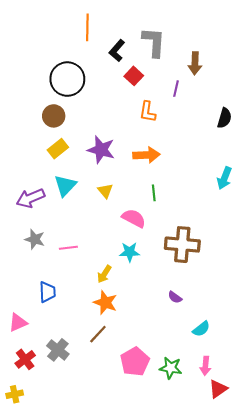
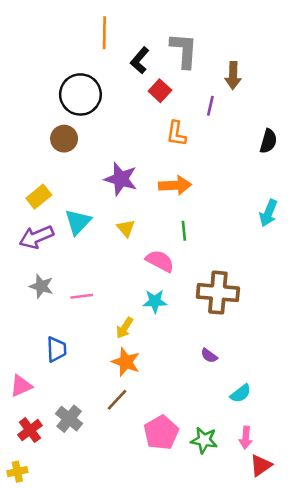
yellow rectangle: (58, 149) -> (39, 197), moved

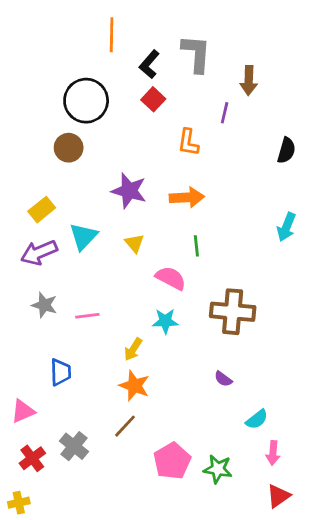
red square: (160, 91) -> (153, 99), moved
pink arrow: (246, 438) -> (273, 453), moved

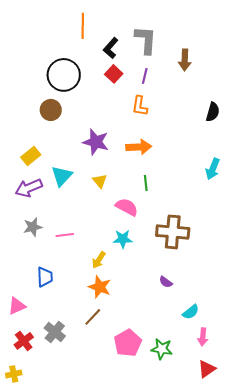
purple line: (225, 113) -> (145, 76), moved
gray star: (44, 305) -> (33, 227), turned -30

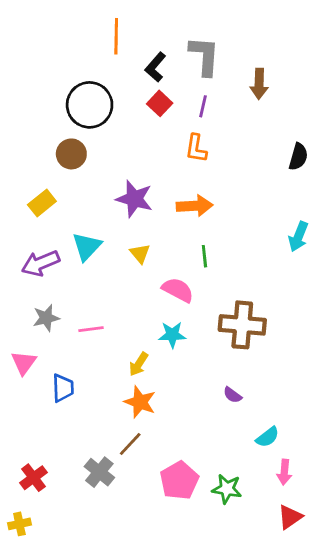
yellow rectangle: (31, 156) -> (42, 203), moved
pink triangle: (17, 306) -> (24, 363), moved, turned -30
gray cross: (55, 332) -> (99, 472), moved

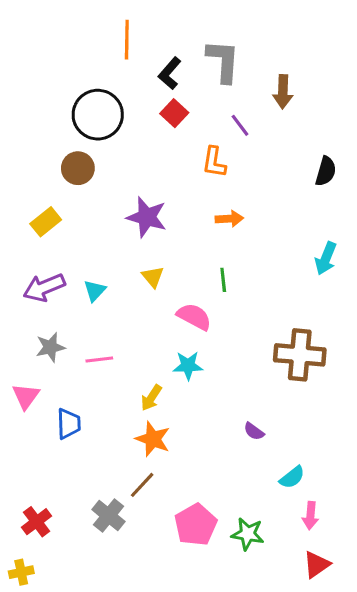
purple line: (203, 106) -> (240, 125), moved, turned -50
orange arrow: (195, 206) -> (229, 219), moved, size x0.7
cyan triangle: (87, 246) -> (95, 291), moved, size x0.7
brown cross: (242, 325) -> (300, 355), moved

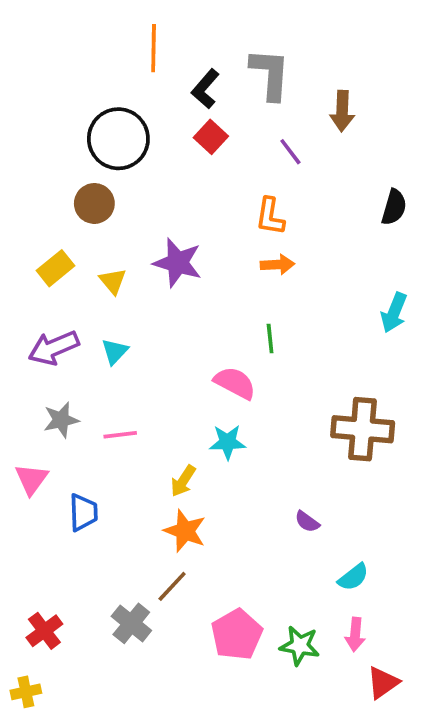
orange L-shape: (214, 162) -> (270, 216), moved
yellow triangle: (153, 277) -> (113, 281), moved
pink arrow: (310, 516) -> (355, 634), moved

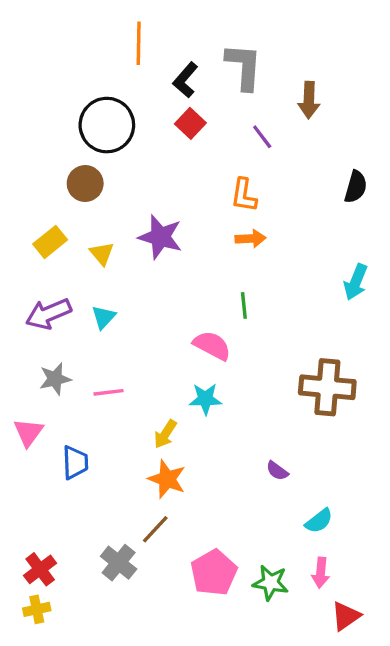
yellow cross: (26, 692) -> (37, 609), moved

